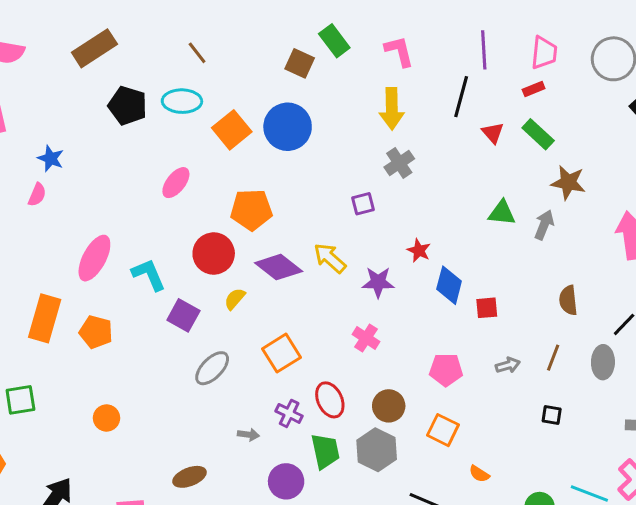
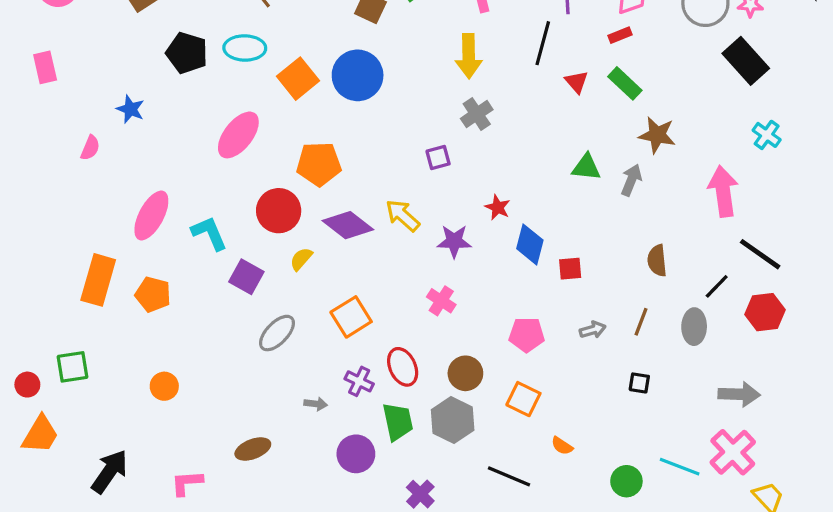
blue star: (51, 158) -> (130, 109), moved
pink ellipse: (176, 183) -> (238, 135), size x1.4

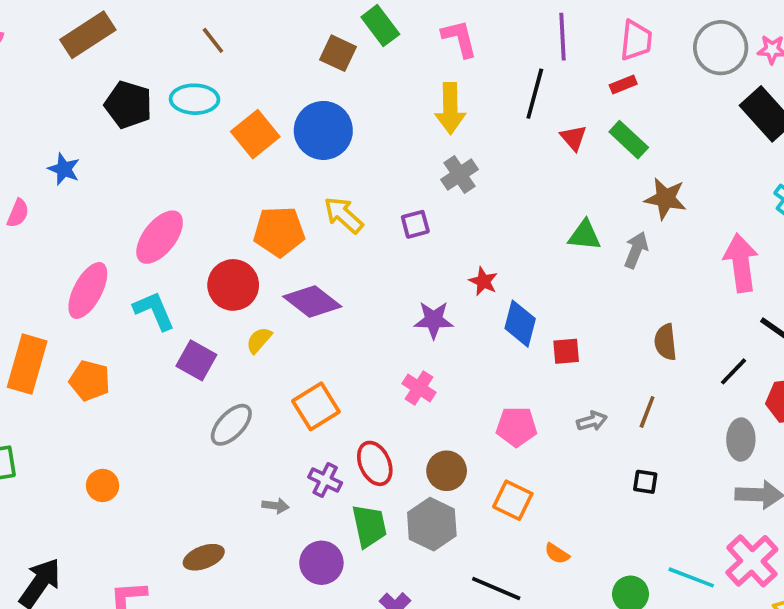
pink ellipse: (238, 135) -> (160, 237), moved
yellow arrow: (403, 215) -> (344, 215), moved
gray ellipse: (694, 327) -> (741, 439), moved

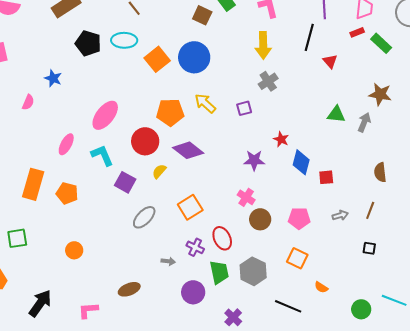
green rectangle: (629, 140) -> (381, 43), moved
pink ellipse: (88, 290) -> (66, 144), size x0.7
brown circle: (447, 471) -> (260, 219), moved

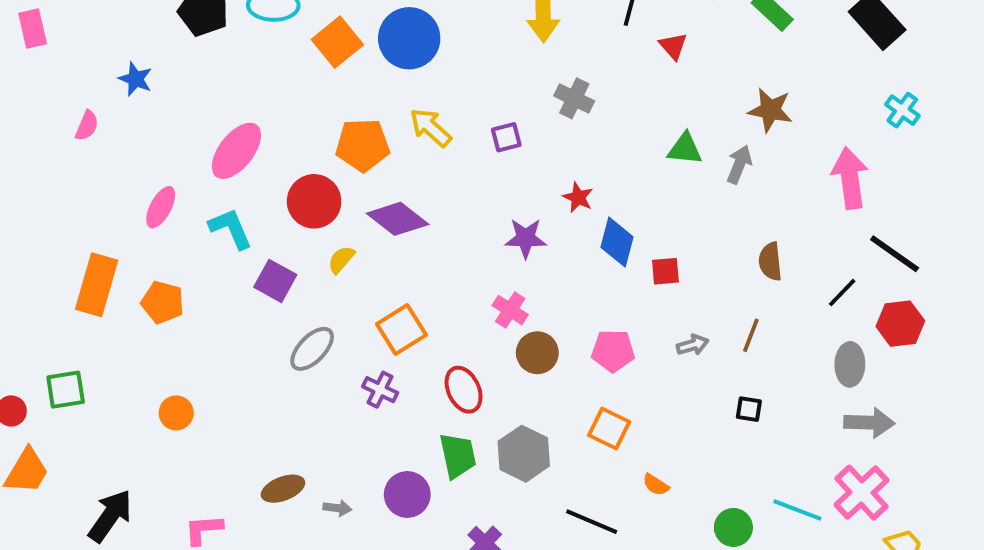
gray cross: (268, 81) -> (574, 98), moved, turned -30
purple cross: (195, 247) -> (380, 390), moved
gray arrow: (168, 261) -> (337, 508), moved

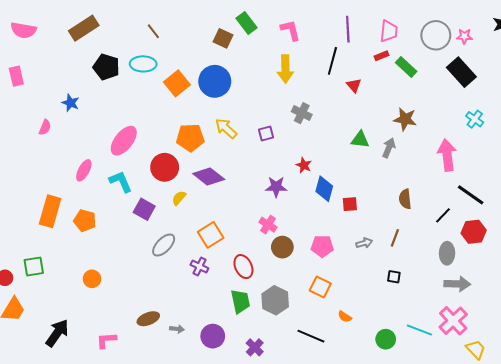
purple circle: (407, 494) -> (213, 336), moved

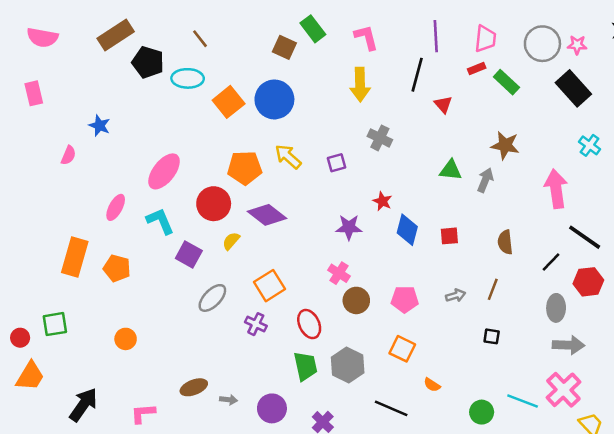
black pentagon: (106, 67) -> (148, 62), moved
red square: (350, 204) -> (449, 236), moved

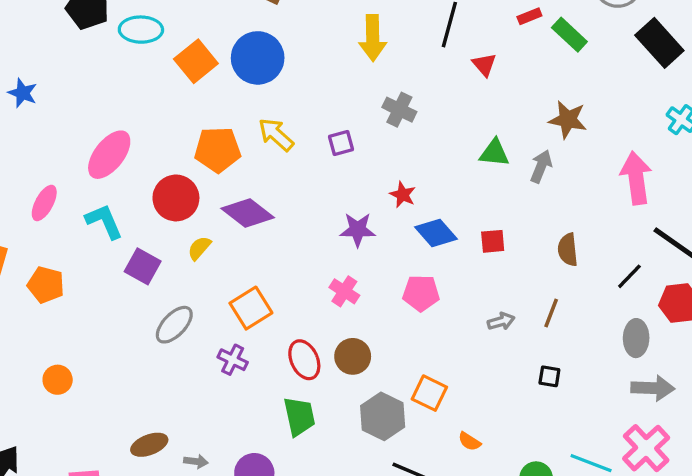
blue diamond: (407, 230) -> (436, 233), turned -56
pink pentagon: (405, 299) -> (421, 293), moved
brown circle: (356, 300) -> (353, 356), moved
gray hexagon: (348, 365) -> (383, 416), moved

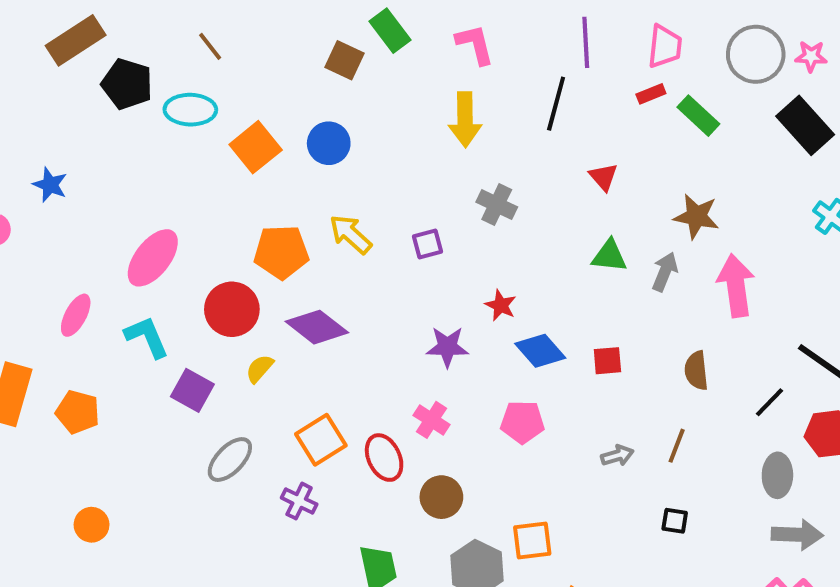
blue circle: (258, 58) -> (329, 143), size x0.7
red triangle: (484, 65) -> (603, 177), moved
pink arrow: (636, 178) -> (736, 286), moved
red ellipse: (304, 360) -> (384, 458), moved
orange square: (429, 393) -> (532, 541), turned -33

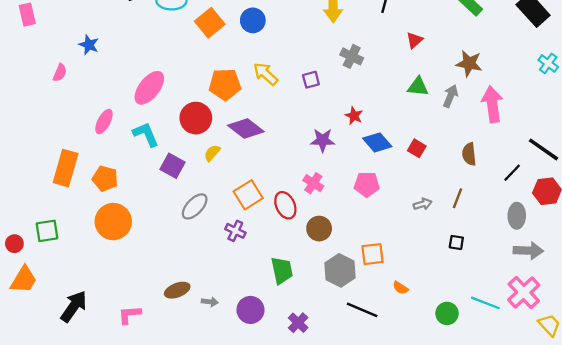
red triangle: (603, 177) -> (414, 40), turned 30
red square: (607, 361) -> (417, 148), turned 36
orange circle: (92, 525) -> (113, 222), moved, size x1.8

